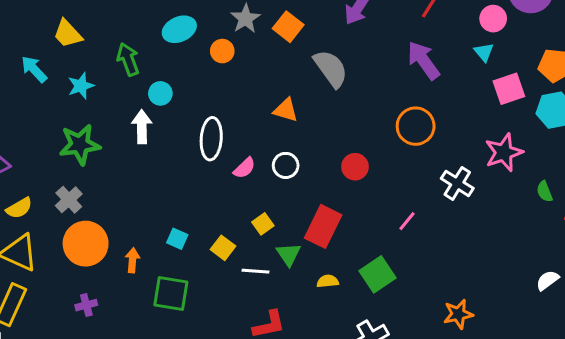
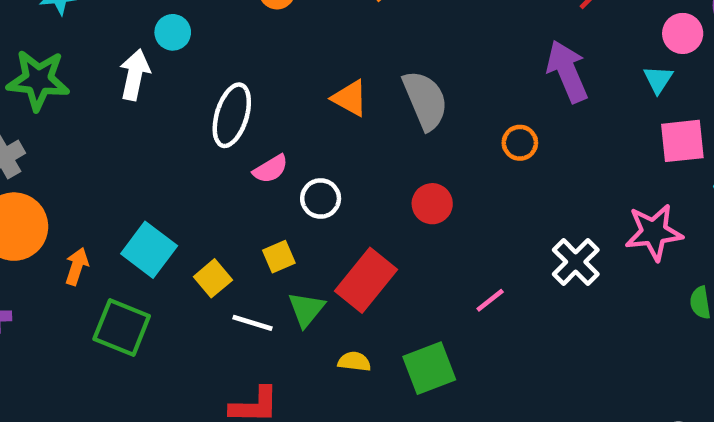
gray semicircle: (331, 69) -> (425, 100), moved
orange circle: (416, 126) -> (520, 143), moved, size x0.6
white circle: (286, 165) -> (321, 199), moved
cyan square: (177, 239) -> (149, 250), size x1.6

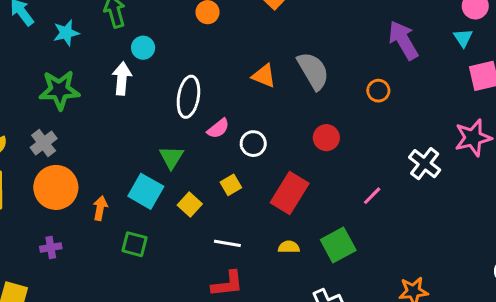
green triangle: (306, 309) -> (171, 157), moved
white line: (252, 323) -> (227, 243), moved
green square: (122, 327) -> (134, 244), size x0.7

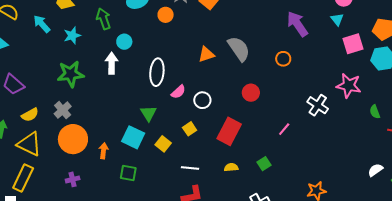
orange triangle: (264, 76) -> (206, 54), turned -36
pink star: (473, 138) -> (349, 86), turned 30
green square: (338, 245) -> (264, 164), size x0.6

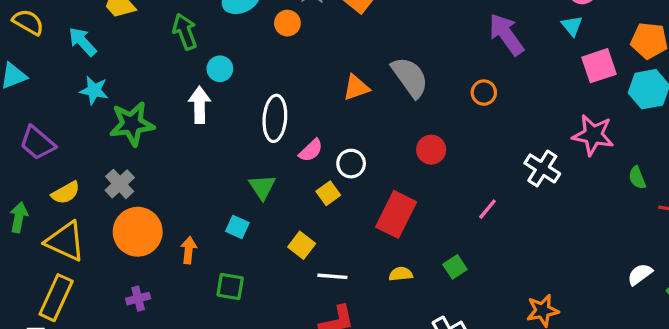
cyan star: (72, 36) -> (94, 90), moved, turned 30
yellow square: (190, 129) -> (328, 193), moved
cyan square: (133, 137) -> (237, 227), size x0.6
yellow square: (163, 144) -> (302, 245), moved

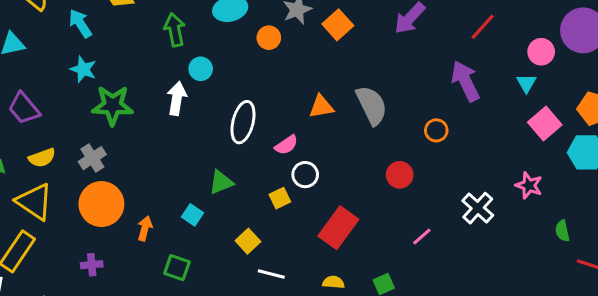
pink square: (599, 66) -> (545, 124), turned -32
pink star: (593, 135) -> (529, 185), size x0.7
pink semicircle: (311, 150) -> (286, 145), moved
red circle: (431, 150) -> (400, 175), moved
green triangle: (262, 187) -> (221, 182), turned 32

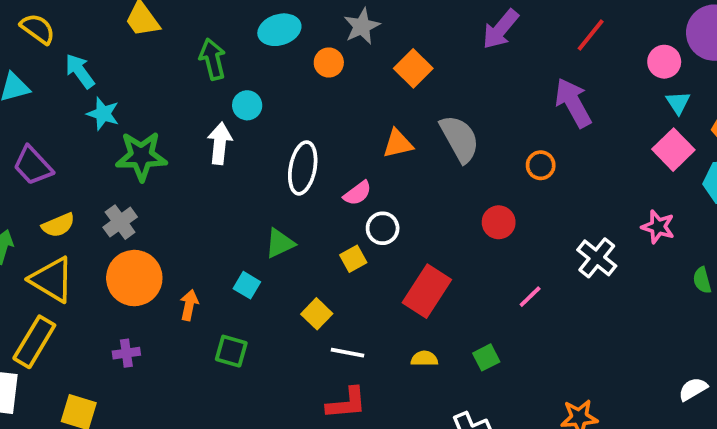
cyan arrow: (80, 23) -> (80, 71), moved
orange square: (338, 25) -> (413, 68), moved
cyan triangle: (526, 83) -> (678, 103), moved

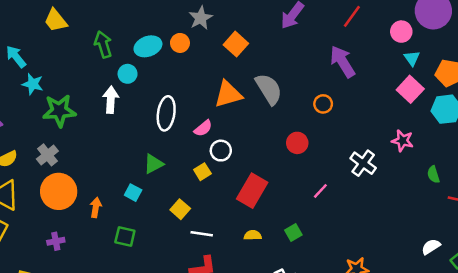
cyan ellipse: (279, 30) -> (148, 46), moved
orange triangle: (398, 144) -> (228, 94), size x1.4

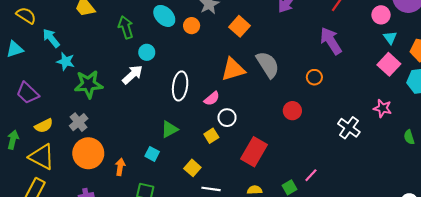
cyan ellipse: (148, 46) -> (164, 16), moved, turned 65
white arrow: (111, 100) -> (132, 75), turned 45
pink line: (320, 191) -> (311, 175), moved

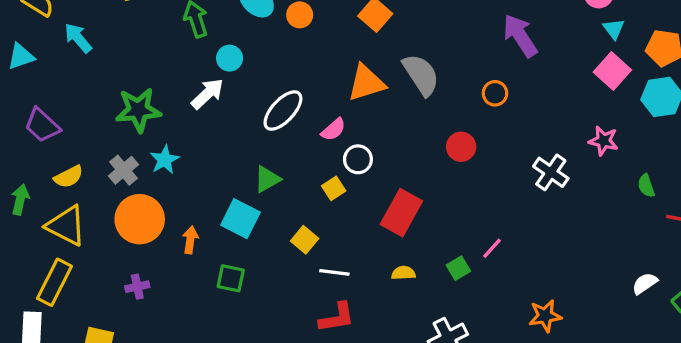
cyan star: (66, 61) -> (165, 160), moved, turned 30
white ellipse: (180, 86) -> (283, 111), turned 36
cyan square: (152, 154) -> (240, 219), size x1.6

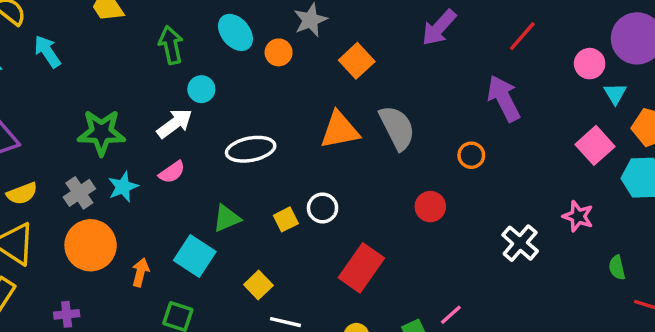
cyan triangle: (614, 29) -> (615, 94), moved
white ellipse: (283, 111) -> (251, 149), turned 30
pink semicircle: (333, 130) -> (172, 172), moved
yellow square: (334, 188) -> (286, 219), moved
purple cross: (137, 287) -> (67, 314), moved

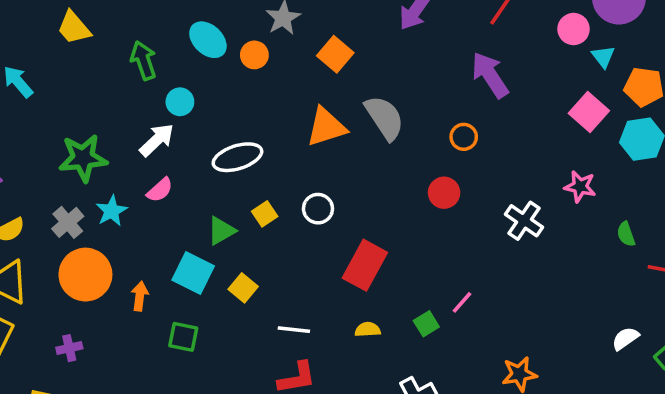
red circle: (430, 207) -> (444, 193), moved
yellow square: (286, 219) -> (265, 214), moved
yellow square: (258, 285) -> (243, 288), moved

